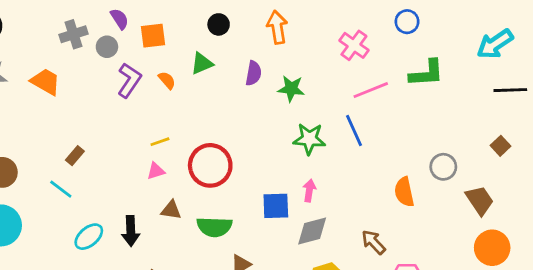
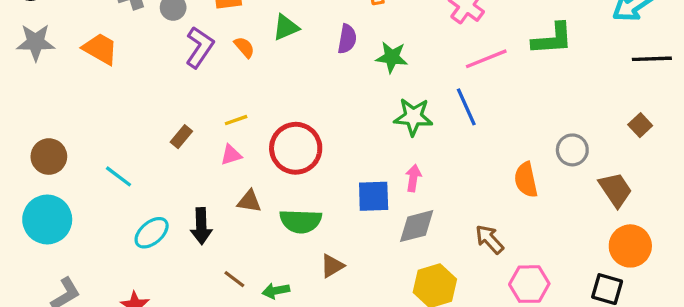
brown rectangle: (75, 156) -> (181, 137), moved

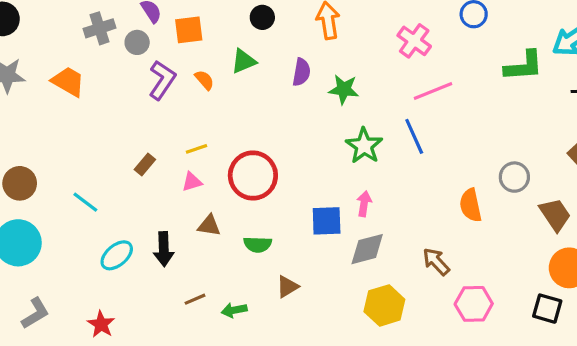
green L-shape: (552, 39) -> (524, 66), moved
green star: (413, 117) -> (364, 146), turned 30
green semicircle: (301, 221) -> (258, 244), size x0.7
brown line: (234, 279) -> (195, 299), turned -60

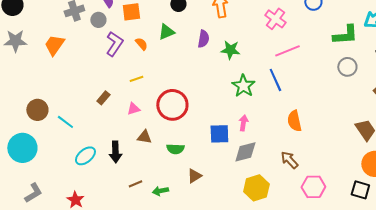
orange trapezoid: (68, 82) -> (54, 45), turned -85
yellow line: (197, 149) -> (136, 79), moved
gray circle: (514, 177) -> (347, 67), moved
brown circle: (20, 183) -> (37, 110), moved
orange semicircle: (471, 205) -> (294, 121), moved

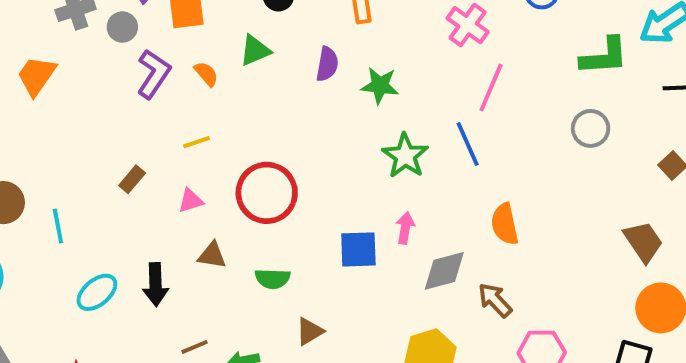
pink line: (287, 51) -> (491, 87), turned -45
gray circle: (347, 67) -> (591, 128), moved
cyan line: (65, 122) -> (58, 226), turned 42
gray diamond: (245, 152) -> (444, 271), moved

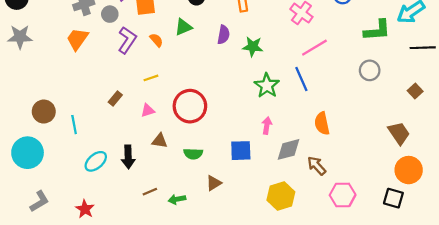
orange trapezoid: (37, 76) -> (77, 39), moved
pink line: (491, 87) -> (314, 48), turned 36
blue square: (358, 249) -> (241, 151), moved

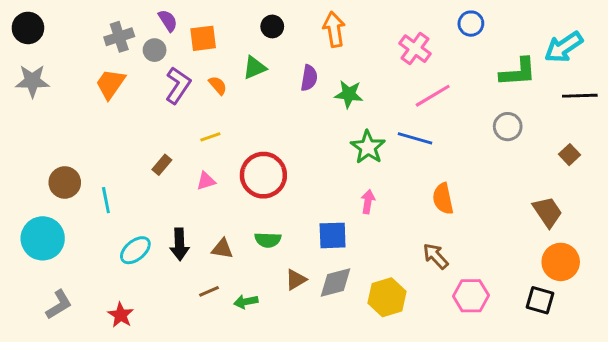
blue line: (301, 79) -> (415, 138), turned -50
brown triangle: (160, 141) -> (222, 249), moved
gray diamond: (288, 149) -> (336, 283), moved

